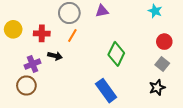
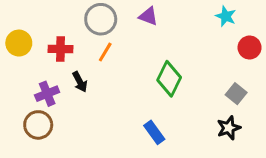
purple triangle: (102, 11) -> (148, 16), turned 32
red circle: (164, 42) -> (250, 48), moved
black arrow: (55, 56) -> (80, 82), turned 48
blue rectangle: (106, 91) -> (154, 132), size x0.7

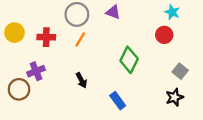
red circle: (250, 48) -> (164, 35), moved
black arrow: (80, 82) -> (81, 80), moved
brown circle: (38, 125) -> (19, 89), moved

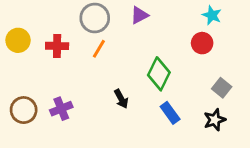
purple triangle: (113, 12) -> (139, 15), turned -49
purple cross: (36, 71) -> (61, 109), moved
black arrow: (81, 80) -> (121, 99), moved
blue rectangle: (118, 101) -> (170, 113), moved

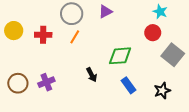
green diamond: (159, 74) -> (120, 56), turned 60
gray square: (222, 88) -> (173, 55), moved, size x1.5

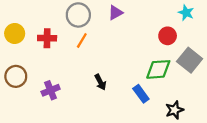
cyan star: (160, 12) -> (186, 13), moved
green diamond: (120, 56) -> (158, 69), moved
brown circle: (18, 83) -> (16, 76), moved
black star: (162, 91) -> (174, 110), moved

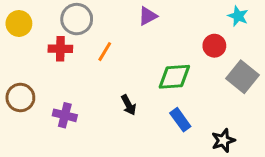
gray circle: (78, 15) -> (77, 19), moved
yellow circle: (15, 34) -> (19, 23), moved
green diamond: (158, 69) -> (174, 77), moved
purple cross: (51, 90) -> (65, 115), turned 36

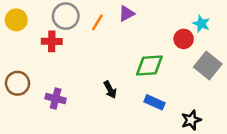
cyan star: (238, 16) -> (201, 24), moved
orange line: (105, 52) -> (97, 22), moved
blue rectangle: (180, 120) -> (154, 102), turned -30

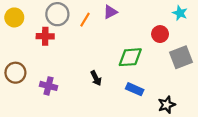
cyan star: (201, 24) -> (180, 13), moved
gray square: (208, 66) -> (181, 57), turned 30

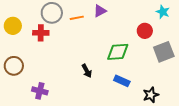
yellow circle: (14, 17) -> (13, 26), moved
orange line: (85, 20) -> (77, 18), turned 48
purple cross: (49, 86) -> (40, 91), moved

